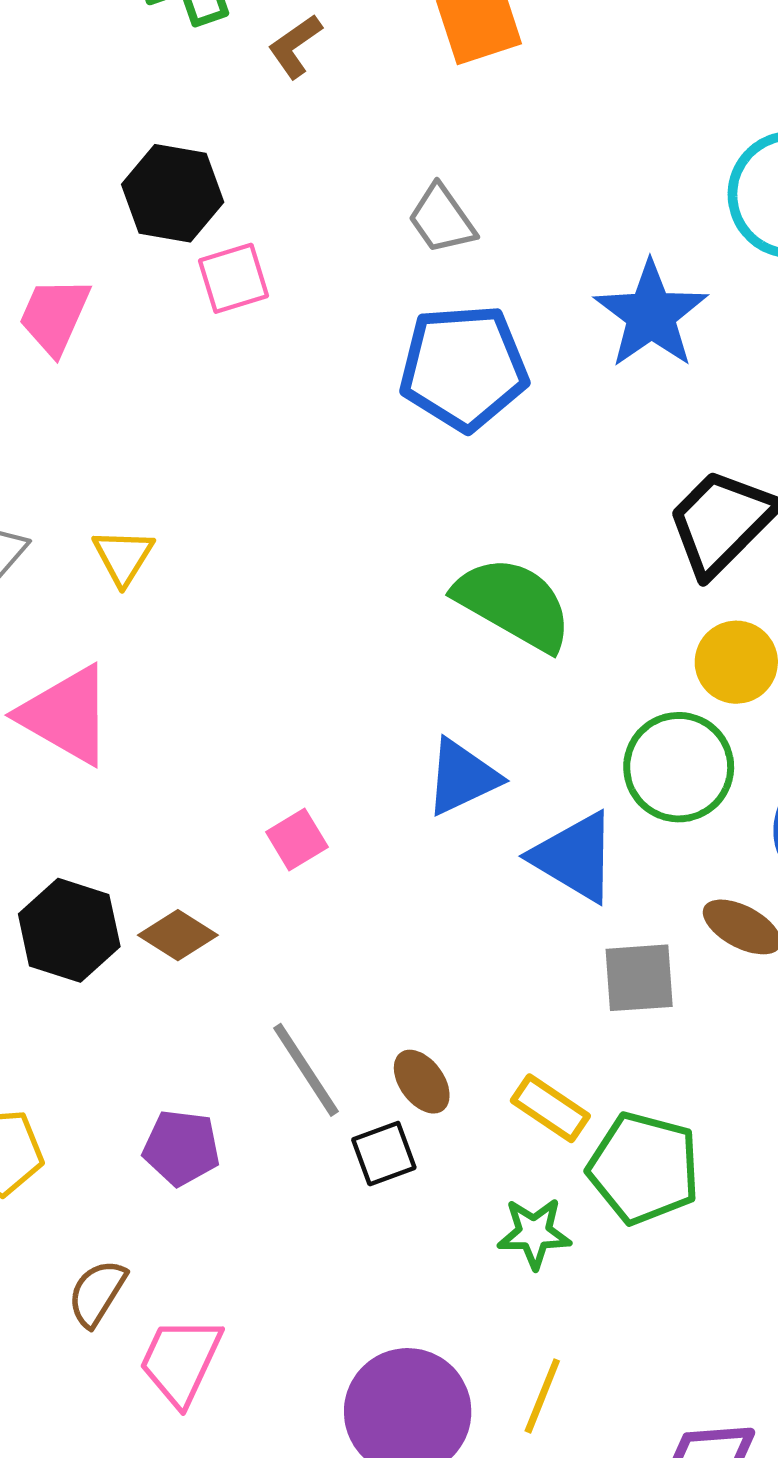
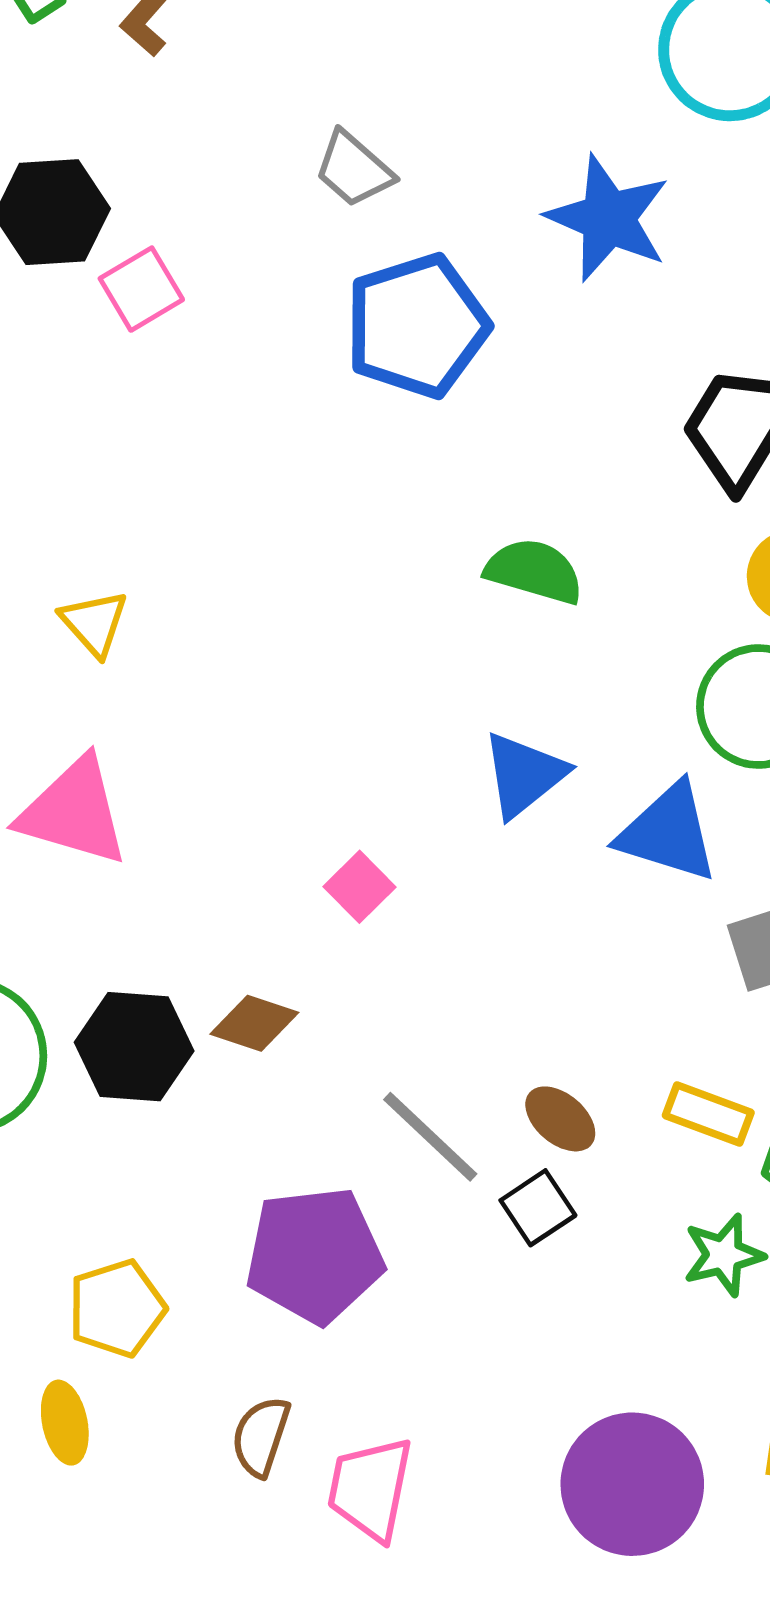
green semicircle: (514, 604) -> (534, 571), size x0.7
purple pentagon: (181, 1148) -> (315, 1255), size x1.6

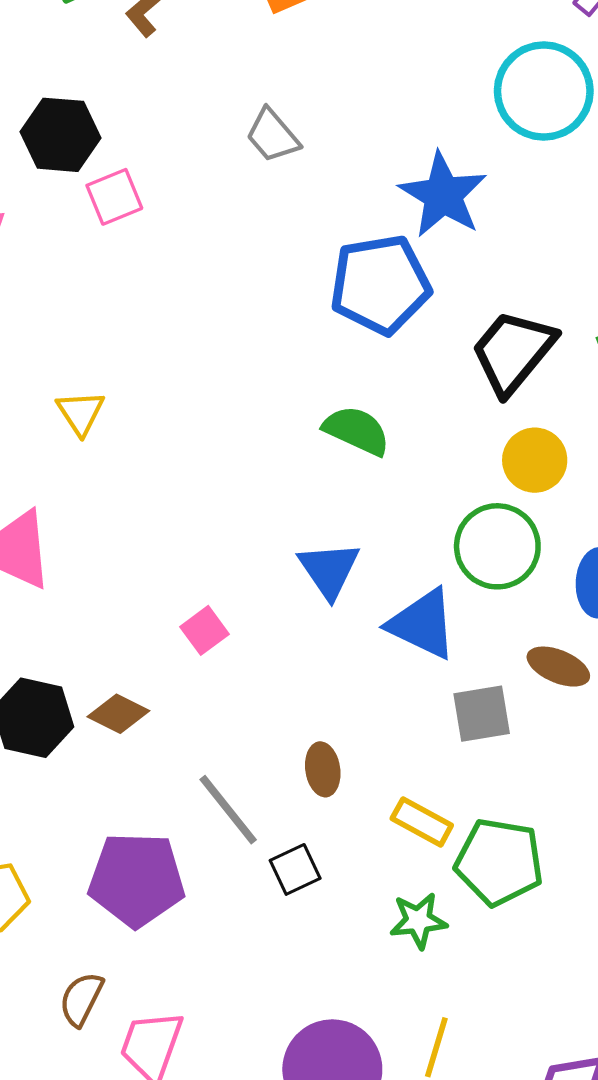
blue pentagon: (417, 326) -> (380, 285), moved
yellow triangle: (94, 623) -> (81, 413), moved
blue triangle: (524, 775) -> (329, 570), turned -34
brown ellipse: (560, 1119) -> (323, 769), moved, turned 33

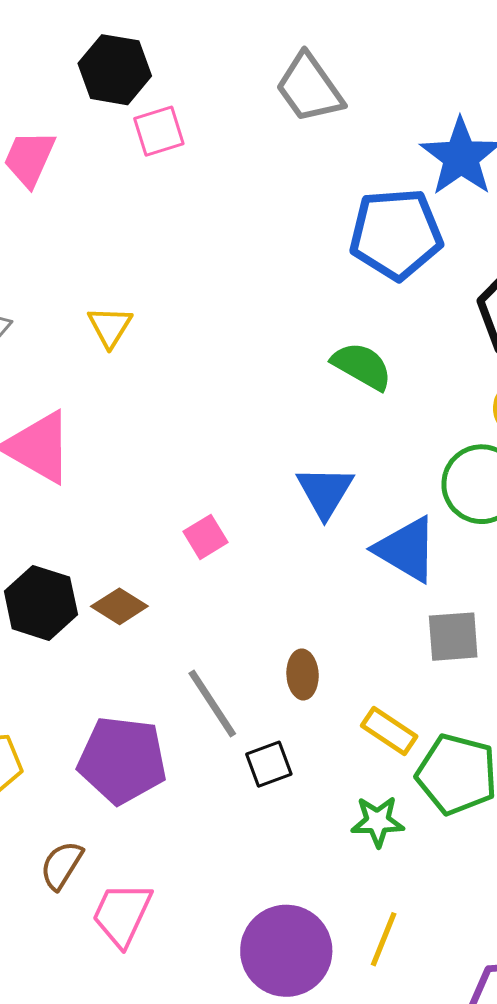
gray trapezoid: (273, 136) -> (309, 88), size x1.4

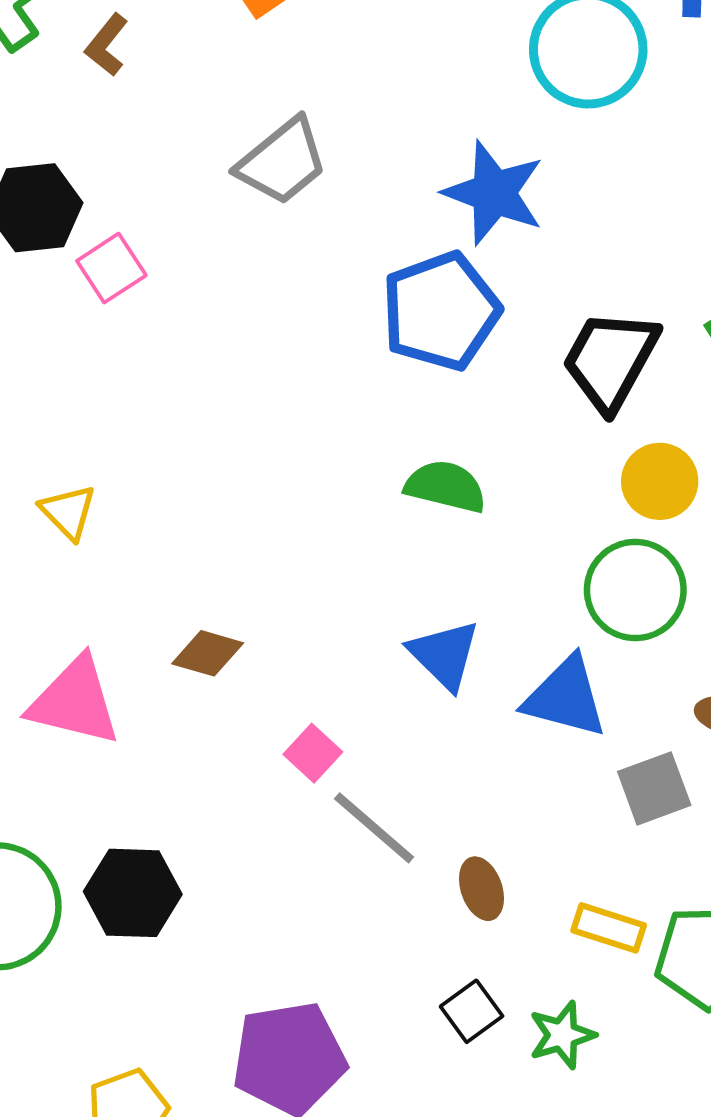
gray trapezoid: (309, 88) -> (282, 162), turned -78
yellow triangle: (110, 327) -> (68, 512), moved
brown diamond: (119, 606) -> (208, 653), moved
gray line: (212, 704) -> (374, 828), moved
green star: (378, 821) -> (562, 1035), moved

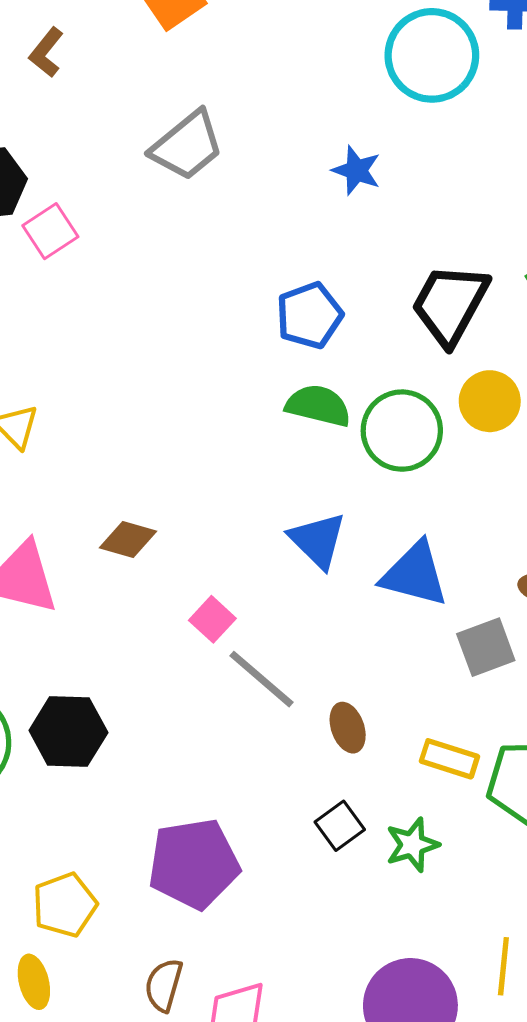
blue star: (494, 193) -> (357, 170), size x0.6
blue pentagon: (441, 311) -> (309, 315), moved, size x0.7
green circle: (635, 590) -> (402, 431), moved

